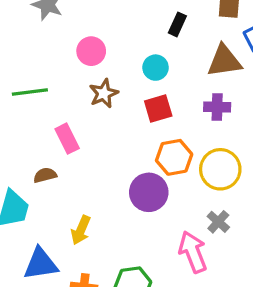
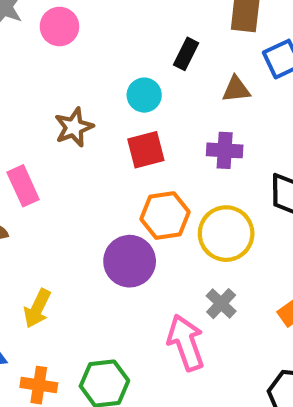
black rectangle: (177, 24) -> (186, 54), moved
pink circle: (91, 51) -> (59, 26), moved
brown triangle: (224, 61) -> (236, 89), size x0.6

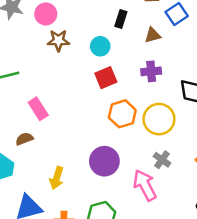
brown star: (74, 127) -> (58, 40), moved, turned 30
purple circle: (130, 261) -> (104, 161), moved

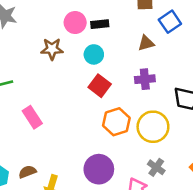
pink circle: (46, 14) -> (75, 23), moved
black rectangle: (121, 19) -> (100, 24), moved, turned 66
red square: (106, 78) -> (100, 86), turned -30
brown semicircle: (24, 139) -> (27, 172), moved

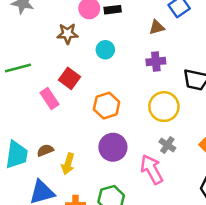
cyan circle: (94, 54) -> (105, 50), moved
red square: (100, 86) -> (70, 78), moved
orange hexagon: (116, 122) -> (107, 106), moved

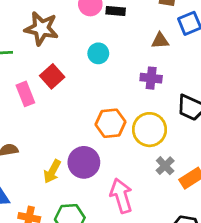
brown star: (68, 34) -> (41, 28), moved, size x1.4
orange hexagon: (107, 106) -> (111, 123), moved
gray cross: (167, 145) -> (165, 166), moved
yellow arrow: (68, 164) -> (52, 171), moved

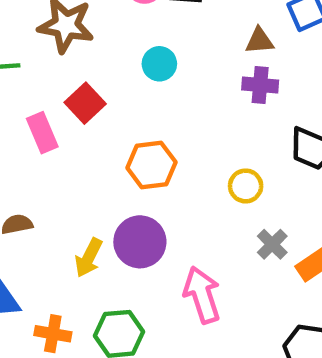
purple cross: (151, 78) -> (260, 85), moved
orange hexagon: (111, 123) -> (151, 165), moved
yellow circle: (150, 130) -> (246, 186), size x0.6

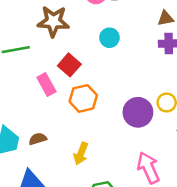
orange hexagon: (151, 165) -> (83, 98), moved
purple circle: (140, 242) -> (138, 112), moved

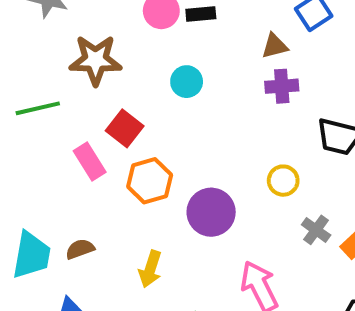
purple circle: (138, 112) -> (211, 212), moved

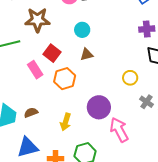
brown triangle: (275, 46) -> (87, 54), moved
purple cross: (282, 86) -> (147, 29), moved
purple circle: (211, 212) -> (99, 107), moved

